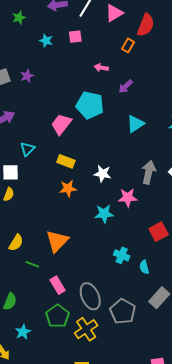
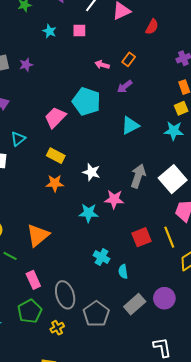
red semicircle: (146, 25) -> (152, 27), size x0.7
orange rectangle: (128, 45) -> (129, 59), moved
yellow cross: (86, 329) -> (57, 328), size x0.6

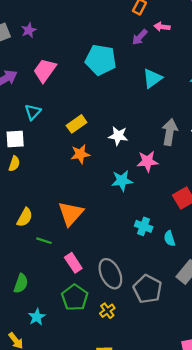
pink arrow: (102, 65) -> (162, 27), moved
pink trapezoid: (55, 117) -> (45, 70), moved
yellow rectangle: (56, 156) -> (77, 124), turned -54

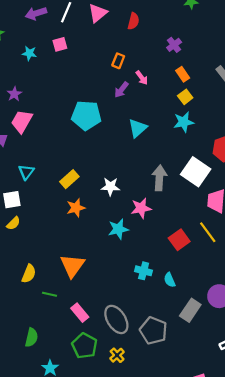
pink arrow: (162, 27) -> (142, 78), turned -128
pink trapezoid: (45, 70) -> (22, 121), moved
yellow semicircle: (14, 164) -> (13, 223), turned 32

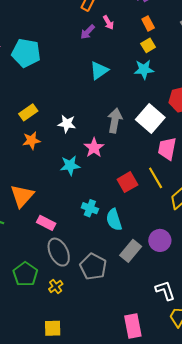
cyan pentagon: (86, 115) -> (26, 53), moved
pink star: (141, 208) -> (94, 148), turned -30
cyan semicircle: (170, 280) -> (114, 220), size x1.5
pink rectangle: (80, 313) -> (46, 223), moved, turned -30

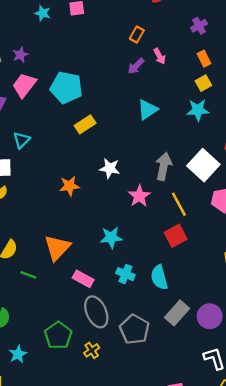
yellow rectangle: (28, 112) -> (85, 124), moved
cyan star: (70, 165) -> (111, 237), moved
yellow line: (156, 178) -> (179, 204), moved
cyan cross: (90, 208) -> (125, 274), moved
purple circle: (160, 240) -> (210, 316), moved

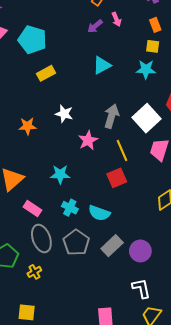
yellow square: (203, 83) -> (153, 46), turned 32
cyan semicircle: (159, 277) -> (99, 213), turned -60
gray pentagon: (134, 329) -> (76, 243), moved

